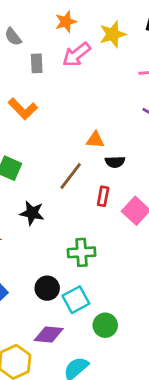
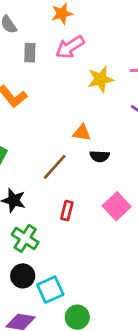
yellow star: (113, 34) -> (100, 79), moved
red rectangle: (103, 196) -> (67, 211), moved
green cross: (82, 252) -> (25, 238), moved, turned 32

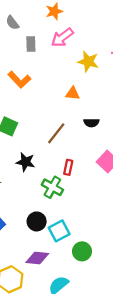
yellow star: (100, 79) -> (88, 61), turned 30
orange triangle: (82, 133) -> (73, 94), moved
green cross: (25, 238) -> (52, 187), moved

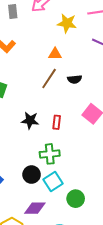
brown line: (56, 133) -> (49, 78), moved
black star: (25, 162) -> (30, 120), moved
green cross: (52, 187) -> (50, 154), moved, turned -30

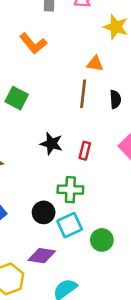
brown line: (49, 78) -> (83, 94), turned -35
black semicircle: (75, 79) -> (115, 99), turned -96
green circle: (76, 199) -> (102, 240), moved

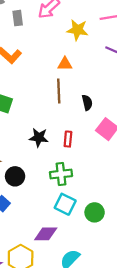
black semicircle: (115, 99) -> (87, 103), moved
black circle: (44, 212) -> (15, 176), moved
cyan square: (70, 225) -> (65, 204), turned -30

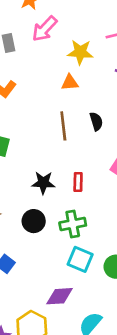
orange triangle: (65, 64) -> (70, 83), moved
black semicircle: (87, 103) -> (96, 121), moved
black circle: (15, 176) -> (34, 221), moved

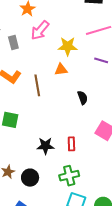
brown line: (63, 126) -> (37, 85), moved
black circle: (34, 221) -> (30, 178), moved

